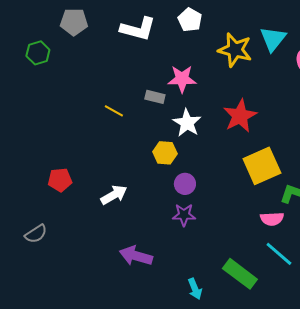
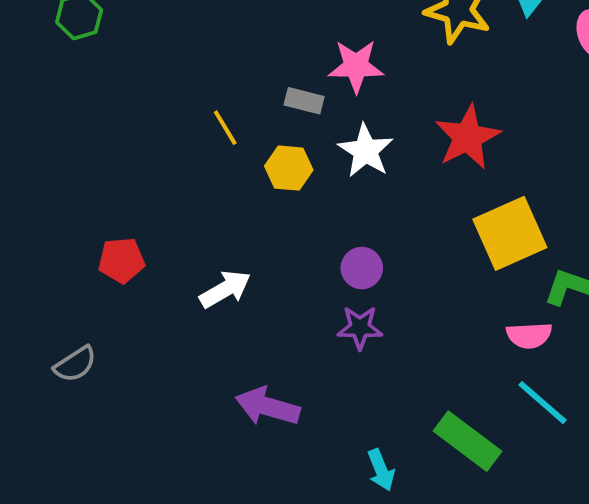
yellow line: (114, 111) -> (225, 128), turned 30
yellow hexagon: (165, 153) -> (289, 168), moved

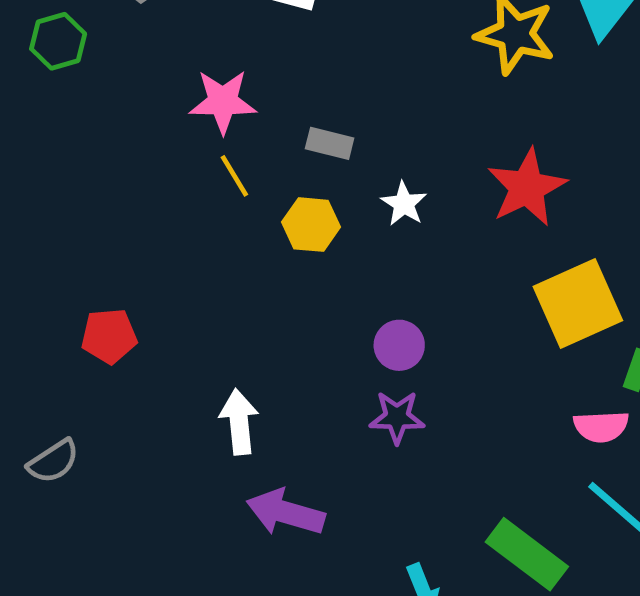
pink star: (356, 66) -> (223, 102), moved
white star: (366, 151) -> (404, 204), size x0.7
white arrow: (225, 289) -> (239, 422), moved, turned -66

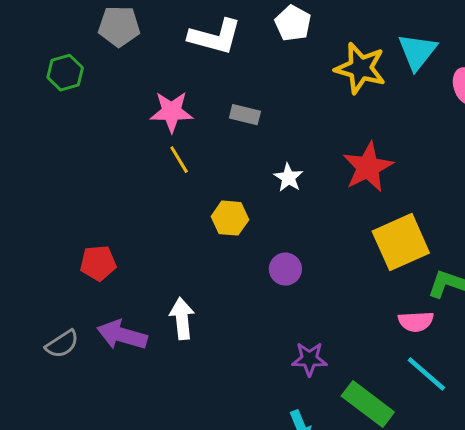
gray rectangle: (330, 143) -> (245, 115), moved
yellow hexagon: (311, 225) -> (230, 218), moved
purple star: (397, 417) -> (309, 359), moved
purple arrow: (285, 512) -> (122, 335), moved

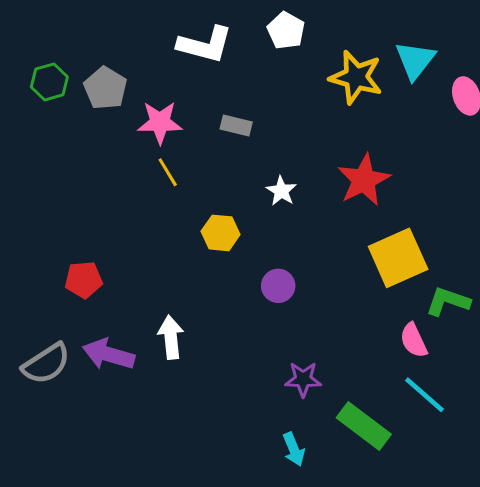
gray pentagon: (119, 26) -> (105, 88), moved, turned 30
pink semicircle: (416, 321) -> (414, 340), turned 68
gray semicircle: (62, 344) -> (46, 364), size x1.4

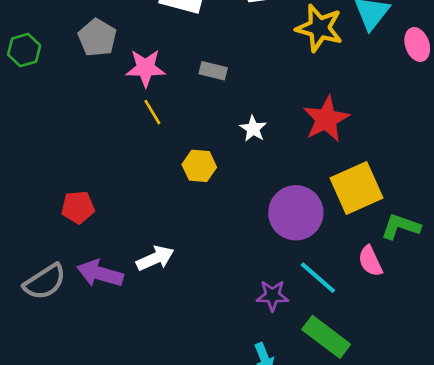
green hexagon: (49, 82) -> (24, 50), moved
purple circle: (278, 286) -> (296, 213), moved, size x1.8
white arrow: (171, 337) -> (155, 258), turned 72
cyan line: (424, 395) -> (318, 278), moved

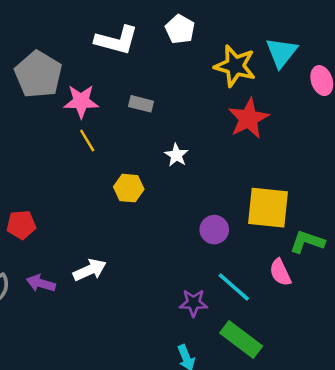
gray pentagon: (97, 38) -> (38, 74), size x1.4
red star: (326, 119) -> (248, 118), moved
yellow square: (357, 188) -> (268, 208), turned 30
purple circle: (296, 213) -> (214, 230), size x0.6
purple arrow: (100, 273) -> (41, 283), size x0.7

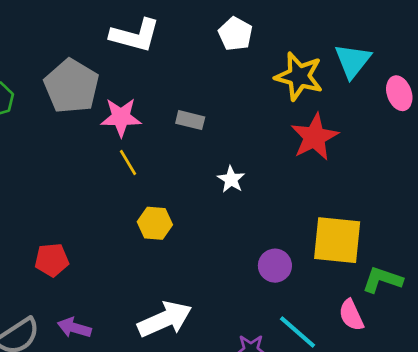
white L-shape: (117, 40) -> (135, 35), moved
yellow hexagon: (129, 188) -> (155, 223), moved
white arrow: (90, 270) -> (165, 319), moved, size x1.4

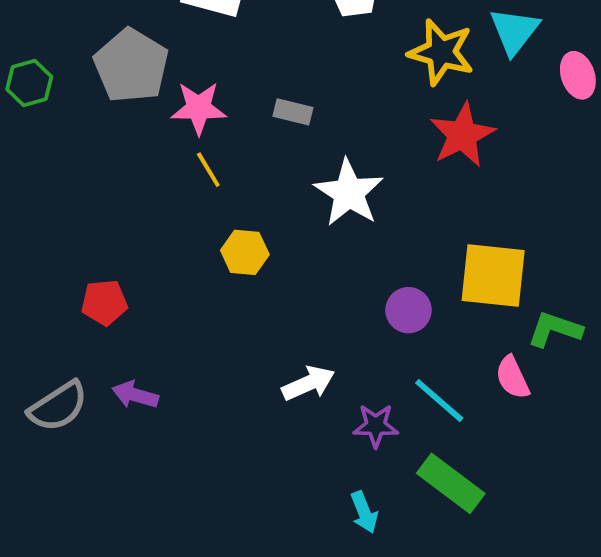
white star: (231, 179) -> (349, 193), size x1.8
white arrow: (165, 319) -> (308, 383), moved, size x0.7

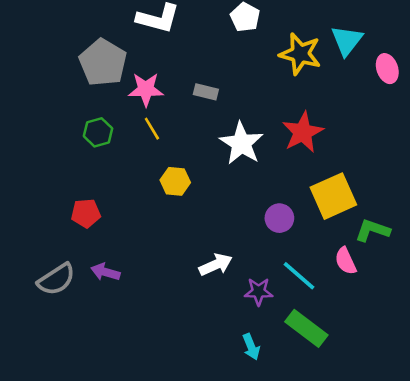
green hexagon: (29, 83) -> (98, 132), moved
red star: (462, 135) -> (303, 132), moved
yellow square: (493, 275) -> (333, 196), turned -30

